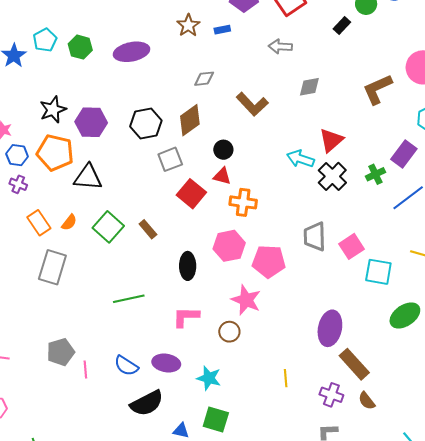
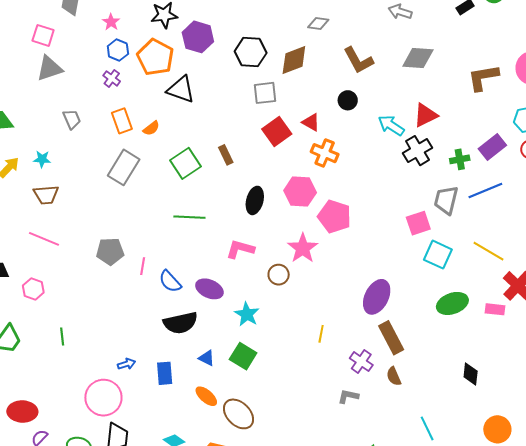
gray diamond: (309, 87) -> (418, 58), size x1.4
black circle: (223, 150) -> (348, 100), moved
green square: (108, 227) -> (186, 163), moved
gray trapezoid: (315, 237) -> (446, 200), moved
pink line: (85, 370) -> (143, 266), moved

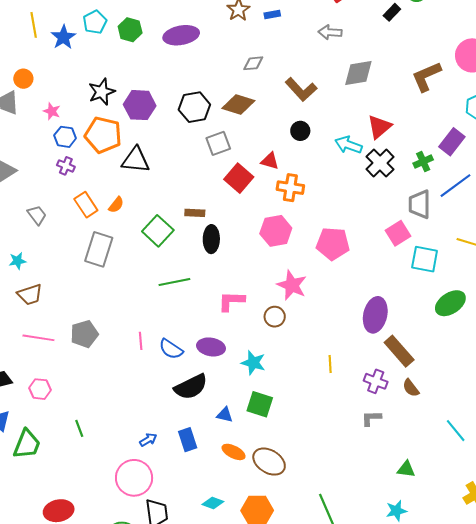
brown diamond: (294, 60) -> (238, 105), turned 52
brown rectangle: (226, 155) -> (195, 213), turned -48
black ellipse: (255, 200) -> (211, 239), moved
pink pentagon: (334, 217) -> (333, 244), moved
gray pentagon: (110, 251) -> (84, 334), moved

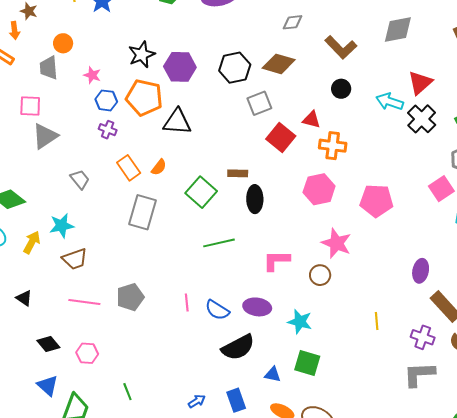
cyan star: (17, 261) -> (62, 226), size x1.4
purple ellipse: (375, 315) -> (421, 271), size x0.7
gray L-shape: (371, 418) -> (419, 374), size x1.6

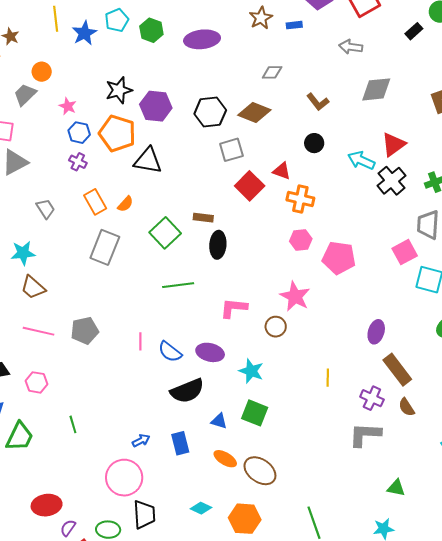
brown L-shape: (341, 47) -> (318, 102), size x0.7
gray trapezoid: (49, 68) -> (25, 95), turned 45
pink hexagon: (319, 189) -> (301, 240), moved, size x0.7
brown trapezoid: (75, 259) -> (33, 287), turned 56

